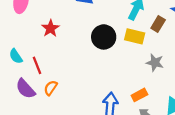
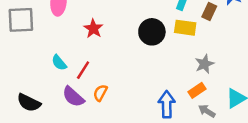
gray star: (155, 63) -> (204, 64), moved, turned -30
red line: (37, 65) -> (83, 70), turned 60

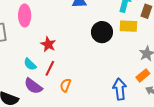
red star: (93, 29) -> (48, 44), moved
purple semicircle: (73, 97) -> (33, 86), moved

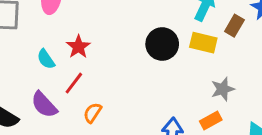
cyan semicircle: (30, 64) -> (46, 59), moved

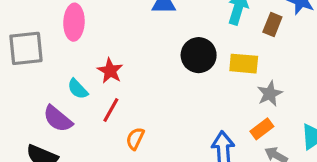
yellow rectangle: (203, 43) -> (244, 64), moved
purple semicircle: (44, 105) -> (58, 119), moved

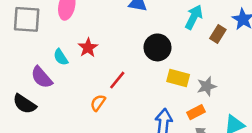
yellow rectangle: (244, 64) -> (178, 78), moved
red line: (111, 110) -> (117, 80), moved

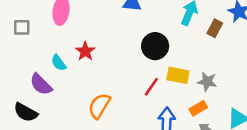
gray square: (27, 19) -> (22, 27), size x0.6
red line: (117, 80) -> (151, 87), moved
gray star: (207, 86) -> (207, 82), turned 30
orange semicircle: (98, 103) -> (99, 106), size x1.5

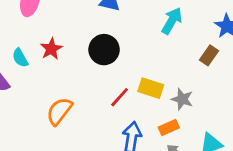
brown rectangle: (215, 28) -> (209, 55), moved
black circle: (155, 46) -> (104, 50), moved

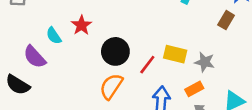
black circle: (104, 50) -> (115, 51), moved
orange semicircle: (59, 111) -> (111, 86), moved

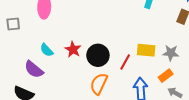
red star: (81, 25) -> (73, 49), moved

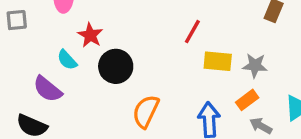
red star: (73, 49) -> (90, 35), moved
black circle: (98, 55) -> (116, 66), moved
red line: (125, 62) -> (192, 32), moved

